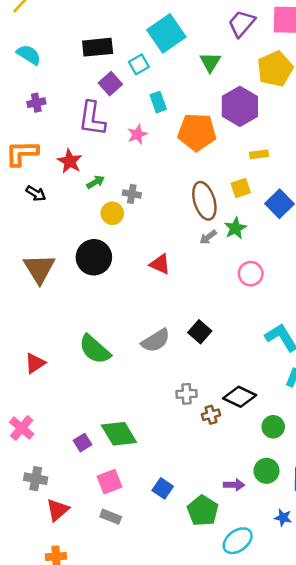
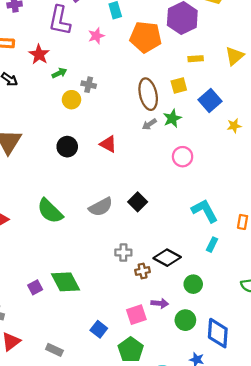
black circle: (94, 257) -> (67, 147), moved, size x0.7
pink square: (110, 482) -> (136, 315), moved
purple arrow: (234, 485) -> (160, 303), moved

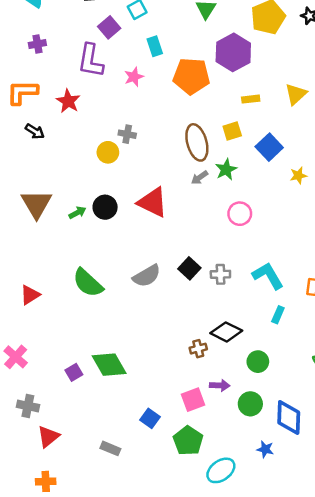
green arrow: (59, 73) -> (77, 213), moved
red triangle: (108, 144) -> (153, 202), size x1.5
gray cross: (123, 253) -> (220, 274), moved
gray rectangle: (54, 350) -> (110, 448), moved

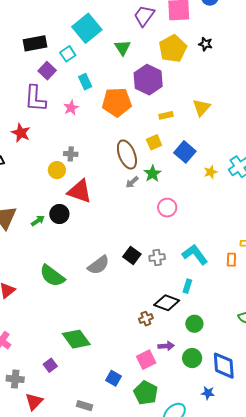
red triangle: (153, 202) -> (80, 191), moved
cyan rectangle: (278, 315) -> (187, 286), moved
purple square: (74, 372) -> (50, 365), moved

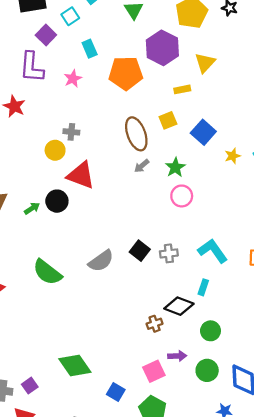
yellow triangle: (201, 108) -> (205, 63), moved
green star: (153, 174) -> (175, 167), moved
green diamond: (76, 339) -> (75, 366), moved
purple square: (50, 365) -> (30, 386), moved

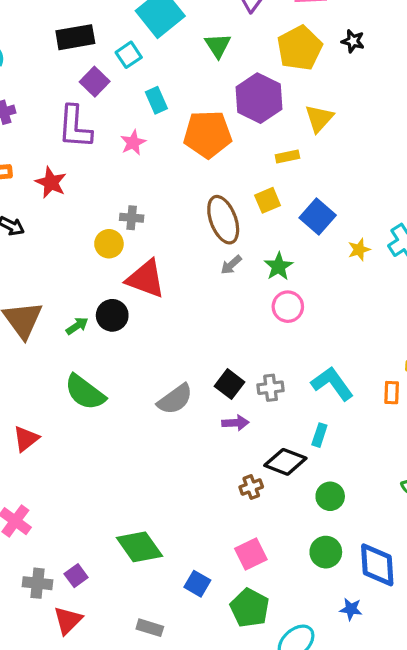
green semicircle: (47, 272) -> (85, 392), moved
purple arrow: (177, 356) -> (235, 423), moved

